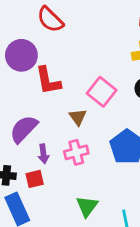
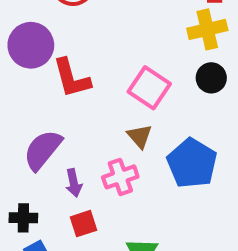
brown triangle: (78, 117) -> (140, 136), moved
red square: (35, 179) -> (84, 224), moved

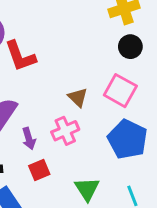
pink square: (149, 88) -> (120, 91), moved
blue pentagon: (192, 163) -> (128, 139), moved

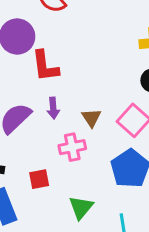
purple arrow: (29, 139) -> (53, 108), moved

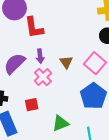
pink cross: (72, 147) -> (43, 77), moved, turned -30
green triangle: (81, 207) -> (60, 123), turned 30

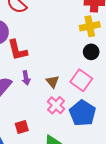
pink cross: (43, 77) -> (56, 105), moved

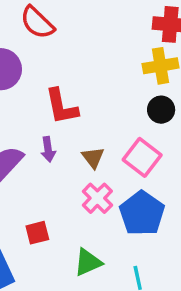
red L-shape: (17, 50) -> (61, 106), moved

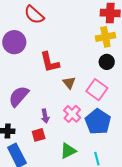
purple arrow: (48, 149) -> (45, 116), moved
brown triangle: (93, 158) -> (69, 83), moved

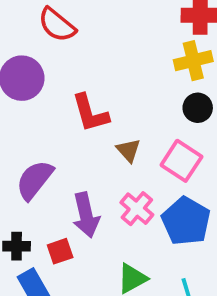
purple arrow: (45, 116) -> (86, 215), size x1.6
red square: (39, 135) -> (60, 251), moved

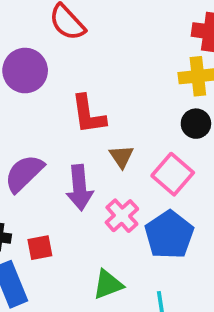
purple arrow: (86, 215) -> (80, 188), moved

